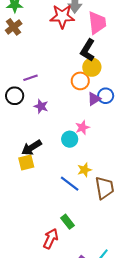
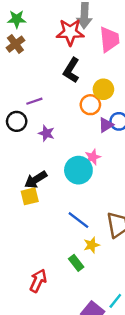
black L-shape: (88, 50) -> (71, 70), moved
cyan circle: (70, 139) -> (78, 170), size x1.5
yellow star: (84, 170) -> (92, 245), moved
red arrow: (51, 239) -> (38, 281), moved

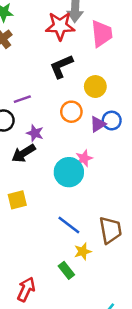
black L-shape: (71, 70) -> (61, 66), turned 35
orange circle: (90, 105) -> (71, 112), moved
black arrow: (36, 180) -> (24, 153), moved

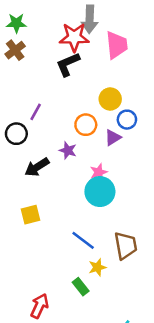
black L-shape: (61, 66) -> (68, 64), moved
purple line: (22, 99) -> (36, 112), turned -42
blue circle: (112, 121) -> (127, 120), moved
purple star: (35, 133) -> (68, 150), moved
cyan circle: (69, 172) -> (100, 192), moved

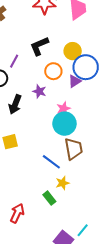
black L-shape: (68, 64) -> (39, 46), moved
blue circle: (127, 120) -> (86, 67), size x1.6
black arrow: (37, 167) -> (15, 104), turned -36
brown trapezoid: (126, 246) -> (74, 149), moved

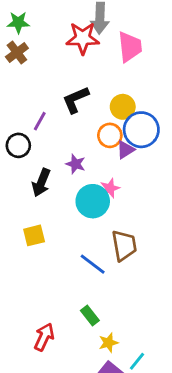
orange circle: (53, 71) -> (110, 135), moved
cyan circle: (64, 124) -> (93, 201), moved
yellow star: (62, 183) -> (108, 343), moved

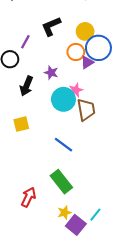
brown trapezoid: (124, 245) -> (86, 110), moved
green rectangle: (90, 316) -> (61, 182), size x1.6
yellow star: (108, 343) -> (64, 213), moved

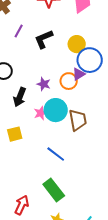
purple line: (25, 42) -> (19, 31), moved
orange circle: (76, 52) -> (69, 81), moved
pink star: (76, 90) -> (41, 113), moved

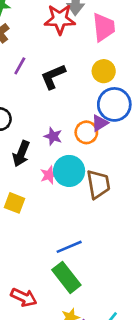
yellow circle: (77, 44) -> (104, 71), moved
yellow square: (15, 134) -> (15, 203), turned 35
blue line: (56, 154) -> (69, 247), moved, turned -60
red arrow: (22, 205) -> (24, 297), turned 90

